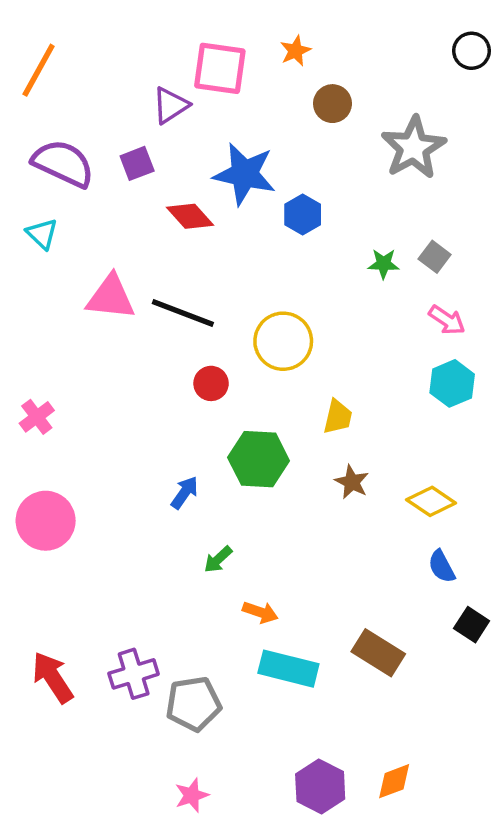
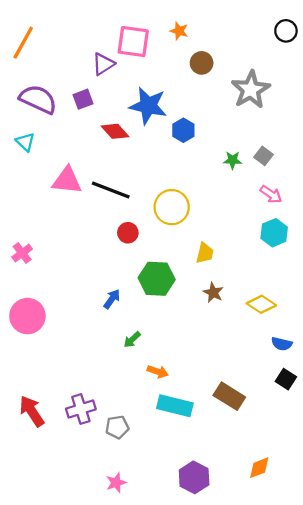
orange star: (296, 51) -> (179, 31), turned -30
blue semicircle: (442, 566) -> (282, 344), moved, turned -48
gray pentagon: (193, 704) -> (117, 427), size x0.7
orange diamond: (394, 781) -> (259, 468), moved

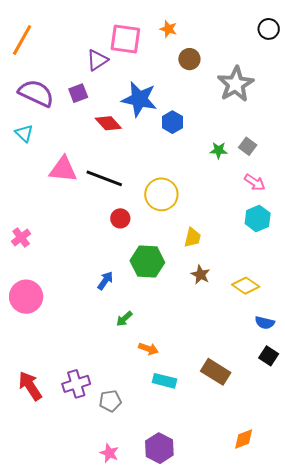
cyan rectangle: (175, 406) -> (164, 381), size x0.7
purple hexagon: (194, 477) -> (159, 448), moved
pink star: (116, 483) -> (109, 453), turned -30

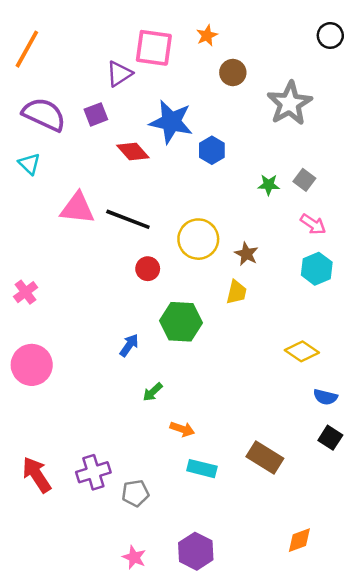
orange star: (168, 29) -> (207, 35), turned 30
brown star: (201, 275) -> (246, 254), moved

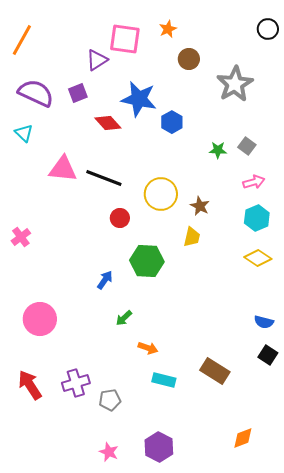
pink arrow: (313, 224) -> (254, 182), turned -50
yellow diamond: (302, 351) -> (258, 258), moved
pink circle: (32, 365) -> (40, 319), moved

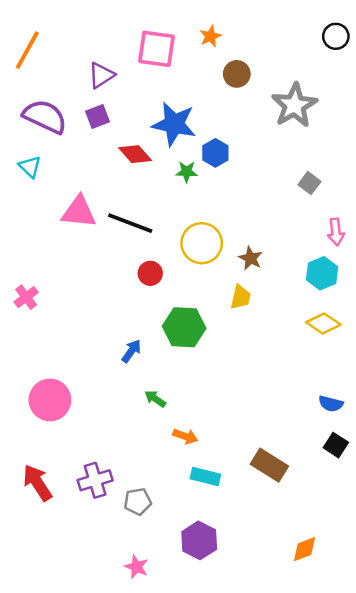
purple triangle: (97, 60) -> (101, 75), moved
green star: (218, 150) -> (187, 172), moved
pink arrow: (254, 182) -> (336, 232), moved, turned 100
green arrow: (124, 318) -> (155, 399), turned 78
purple hexagon: (159, 447) -> (199, 540), moved

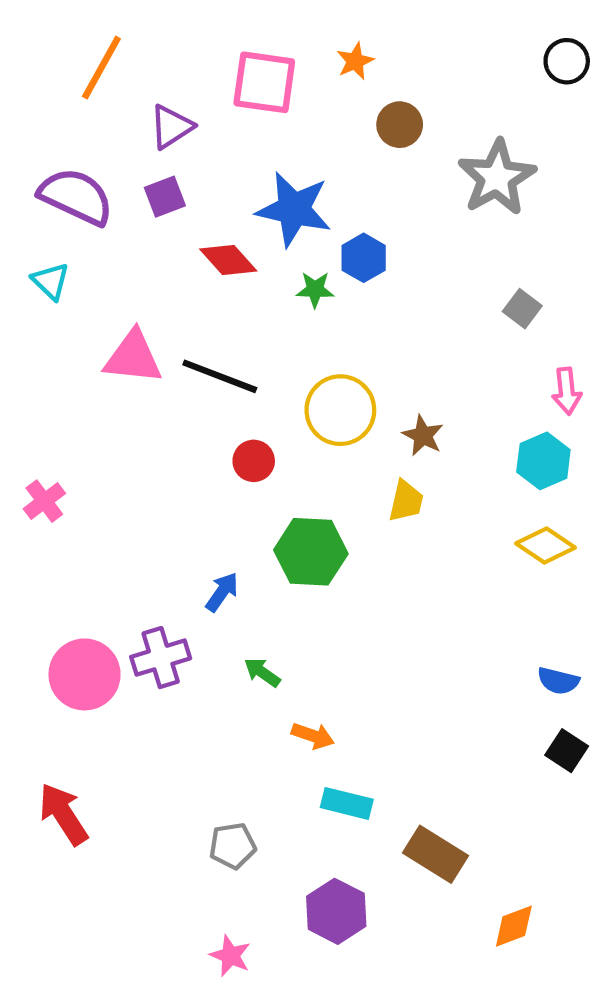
orange line: (27, 50) -> (101, 68), moved
brown rectangle: (269, 465) -> (436, 854), moved
purple cross: (95, 480) -> (161, 658), moved

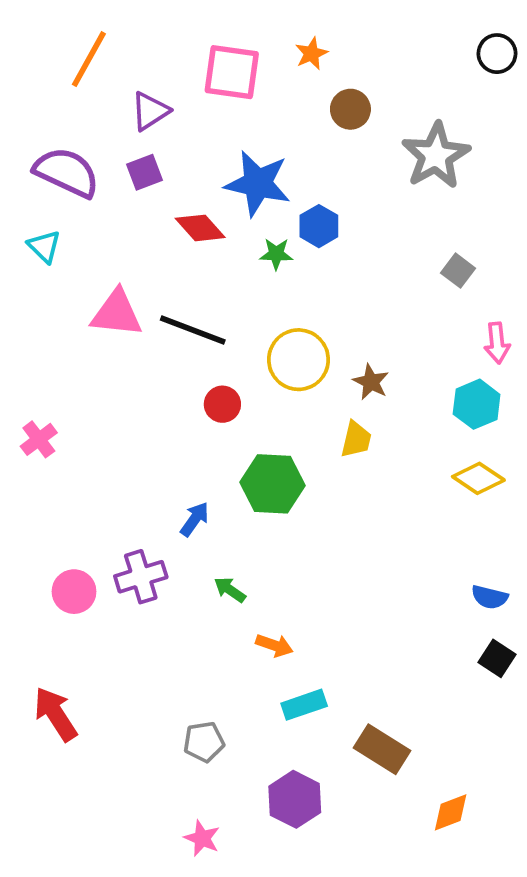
pink circle: (85, 674) -> (74, 592), size x0.7
cyan rectangle: (347, 803) -> (304, 705), turned -33

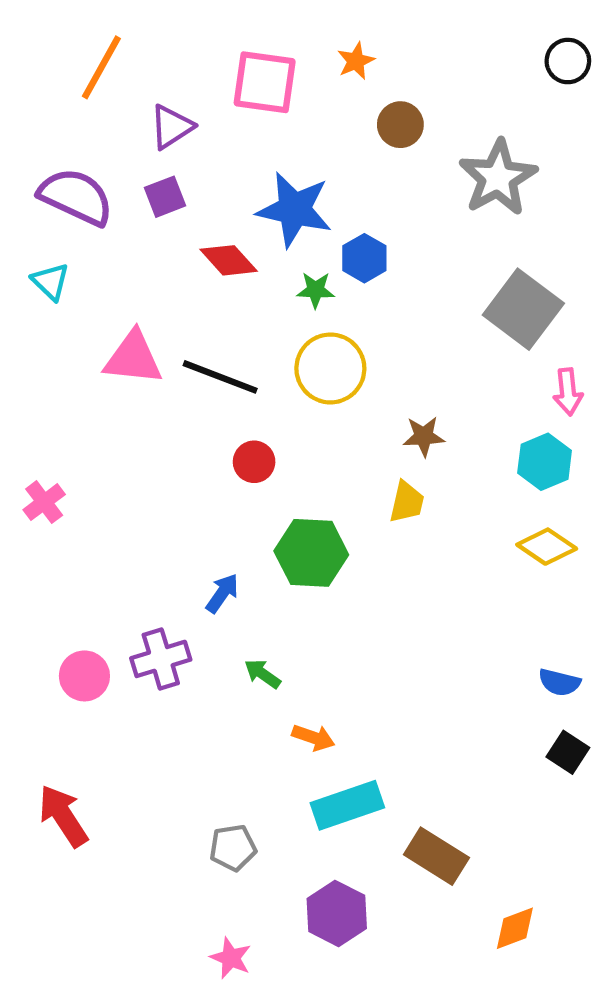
gray square: (458, 271) -> (523, 309), size x2.0
yellow circle: (298, 360) -> (330, 368), moved
brown star: (371, 382) -> (424, 436), turned -30
cyan rectangle: (304, 705) -> (347, 805), size x1.4

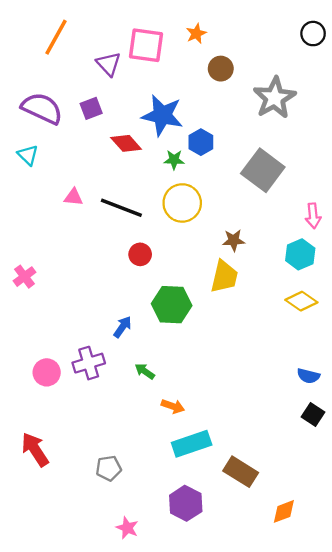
purple triangle: (171, 127) -> (109, 64), moved, turned -40
gray square: (523, 309) -> (263, 170), moved
pink triangle: (133, 358) -> (74, 197), size x0.6
yellow trapezoid: (407, 502) -> (224, 277), size x1.4
gray pentagon: (233, 848) -> (109, 468), moved

